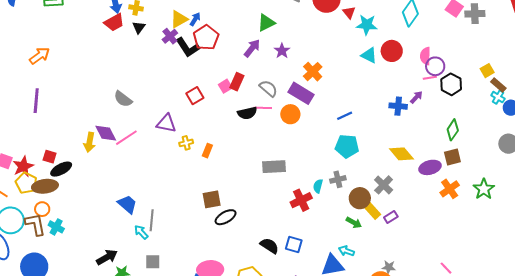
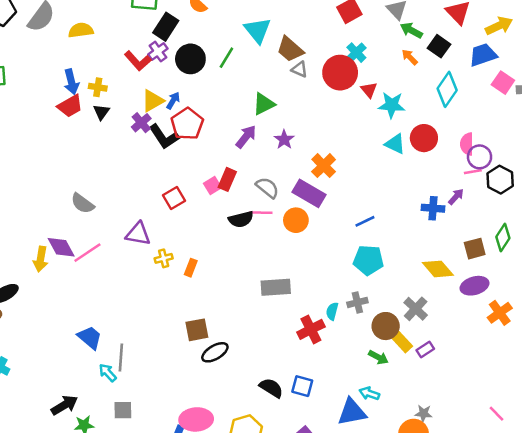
brown square: (452, 157) -> (475, 249), moved

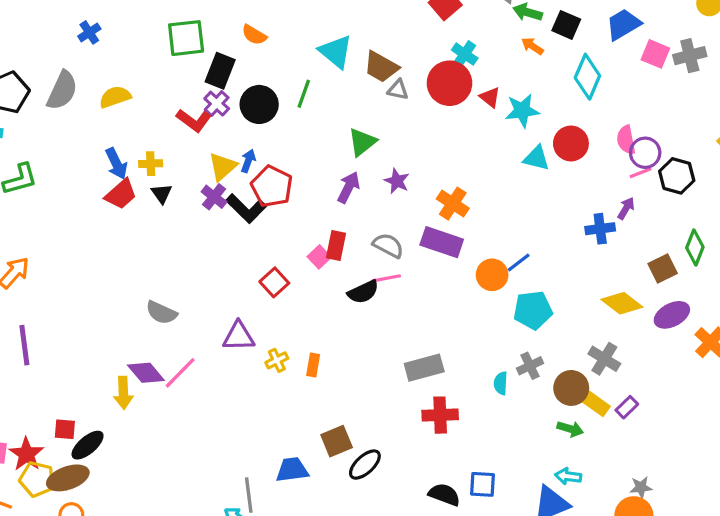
orange circle: (296, 220) -> (492, 275), moved
red cross: (311, 329) -> (440, 415), moved, turned 36
blue trapezoid: (90, 337) -> (292, 470), moved, turned -36

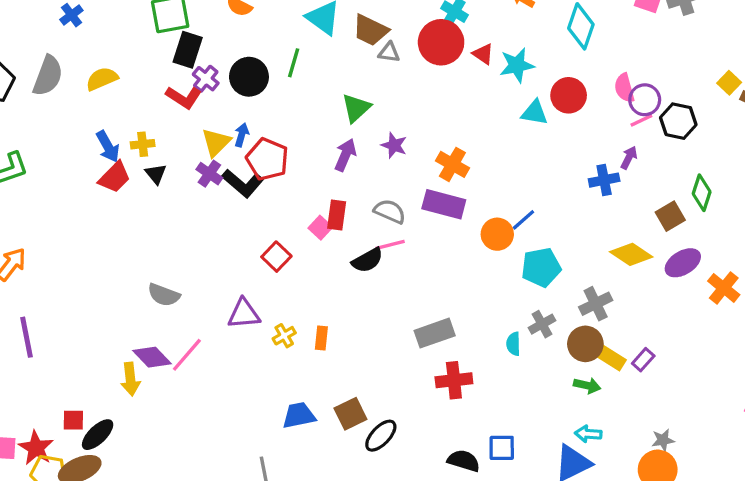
black rectangle: (220, 71) -> (188, 50), moved
gray cross: (604, 359) -> (596, 304), moved, turned 36
blue trapezoid: (292, 470) -> (299, 415), moved

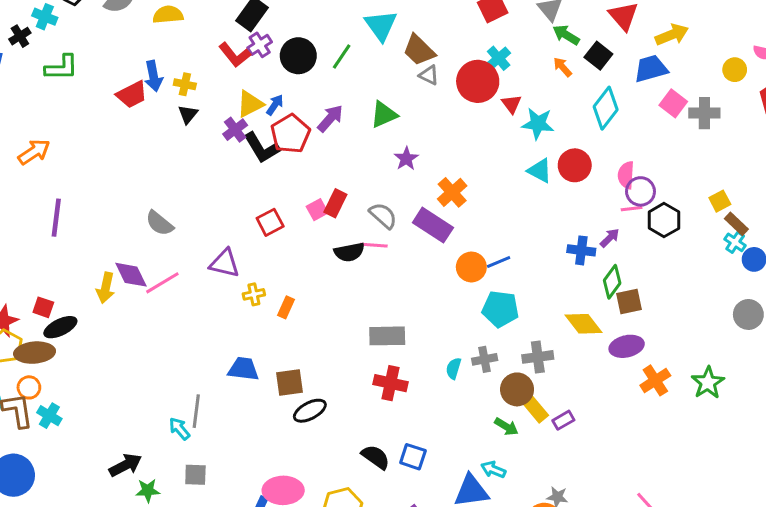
purple arrow: (345, 155) -> (330, 118), moved
red trapezoid: (114, 177) -> (132, 94), moved
green diamond: (702, 193) -> (612, 282), moved
purple line: (26, 337) -> (56, 218), moved

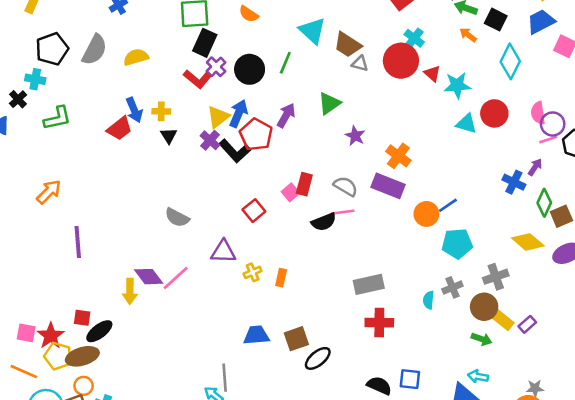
blue arrow: (275, 105) -> (238, 113), size x1.5
gray semicircle: (159, 223) -> (177, 217), moved
blue cross: (581, 250) -> (514, 182), turned 30

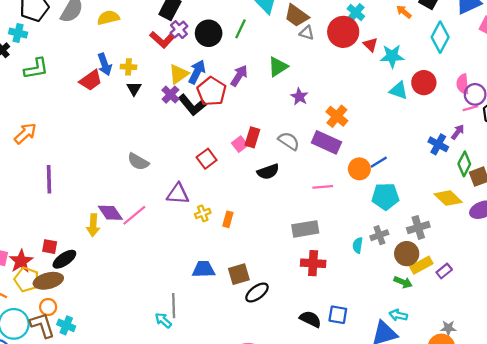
pink line: (343, 212) -> (323, 187), moved
yellow rectangle: (501, 319) -> (421, 265), turned -70

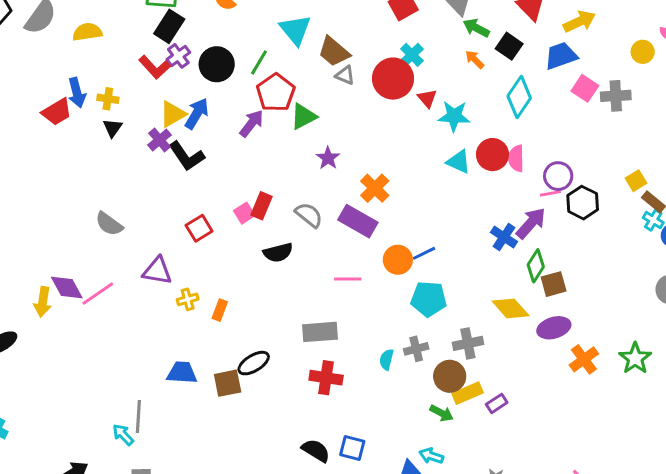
pink semicircle: (463, 84) -> (516, 158), moved
red pentagon: (212, 91) -> (276, 93), moved
purple arrow: (458, 132) -> (531, 223), size x1.6
black ellipse: (257, 292) -> (254, 363), moved

